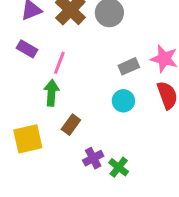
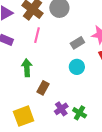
pink line: (59, 63) -> (37, 35), moved
yellow square: (28, 139) -> (24, 116), moved

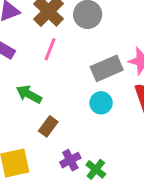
gray rectangle: (77, 43) -> (107, 68), size x1.5
green arrow: (27, 68) -> (29, 94), turned -66

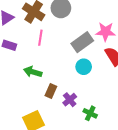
purple cross: (70, 160) -> (70, 100), moved

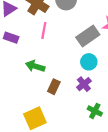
purple cross: (70, 100) -> (84, 84), moved

